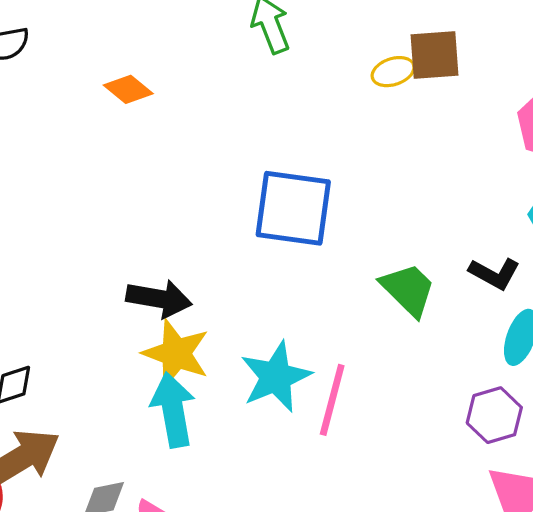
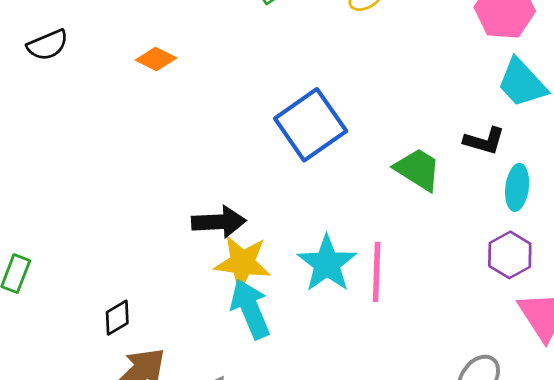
blue square: (293, 208) -> (311, 125), turned -30

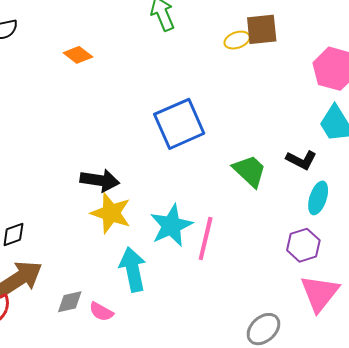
cyan arrow: (250, 309) -> (133, 269), moved

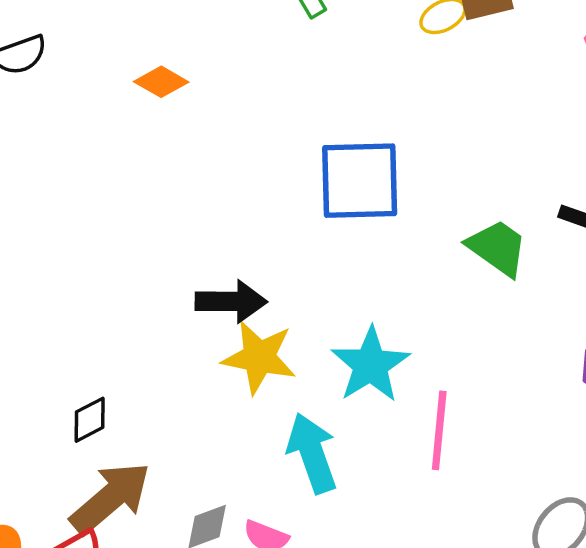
blue square: (179, 124) -> (360, 181), turned 30
pink line: (206, 239) -> (439, 430), moved

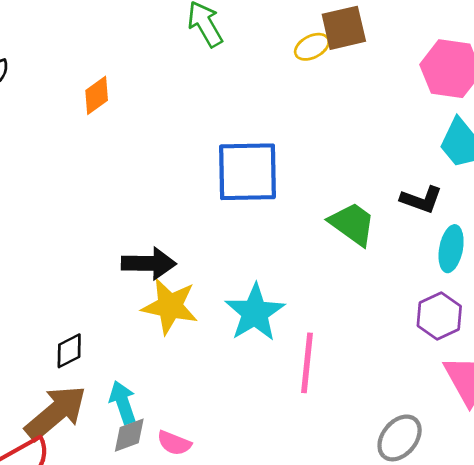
orange diamond: (161, 82) -> (97, 95), turned -66
black diamond: (90, 420) -> (69, 351), moved
cyan arrow: (312, 453) -> (123, 402), moved, size x0.7

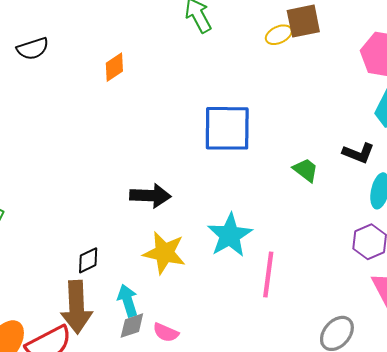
green trapezoid: (352, 224) -> (306, 170), size x0.7
yellow star: (170, 306) -> (164, 253), moved
brown arrow: (56, 413) -> (77, 307), turned 126

